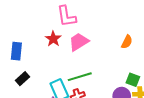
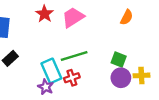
green square: (133, 80) -> (119, 60), moved

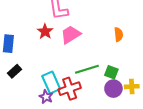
orange semicircle: (127, 17) -> (119, 35), turned -32
green line: (74, 56) -> (87, 69), moved
red cross: (72, 78) -> (70, 89), size x1.5

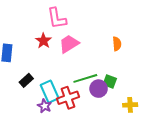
black rectangle: (14, 71) -> (26, 80), moved
yellow cross: (132, 87) -> (130, 105), moved
purple circle: (113, 89) -> (99, 89), moved

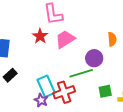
black rectangle: (26, 80) -> (10, 75), moved
green square: (110, 81) -> (105, 91), moved, turned -32
purple circle: (99, 89) -> (94, 58), moved

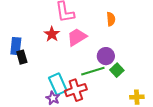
orange semicircle: (112, 39) -> (111, 19), moved
black rectangle: (10, 75) -> (22, 57), moved, turned -64
green square: (105, 91) -> (117, 70), moved, turned -32

